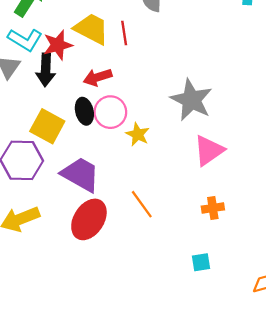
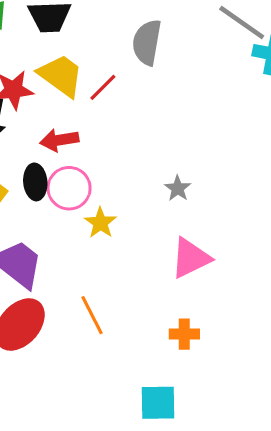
red line: (124, 33) -> (103, 87), turned 45
gray star: (191, 100) -> (178, 188), size x0.5
cyan square: (201, 262) -> (158, 403), size x1.5

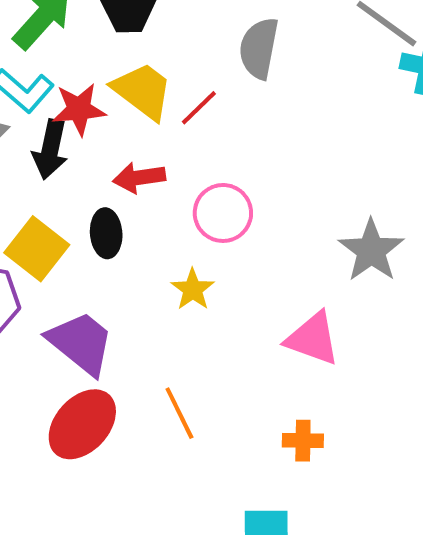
pink circle: (69, 188) -> (223, 213), moved
gray star: (178, 188) -> (371, 250), moved, size x1.8
pink triangle: (190, 258) -> (313, 339), turned 45

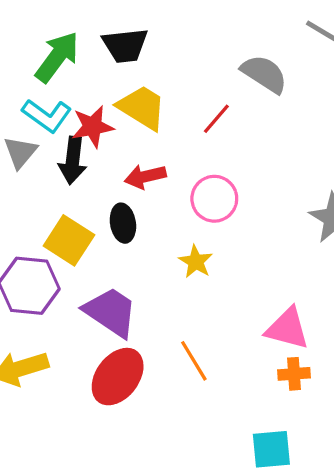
gray semicircle: (259, 48) -> (264, 74), moved, turned 117
red line: (199, 108) -> (216, 119), moved
pink triangle: (313, 339) -> (287, 329), moved

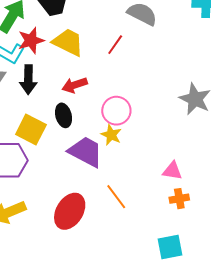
red star: (93, 127) -> (31, 40), moved
pink circle: (214, 199) -> (116, 111), moved
purple trapezoid: (111, 312) -> (86, 152), moved
pink triangle: (287, 329) -> (172, 171), size x0.7

